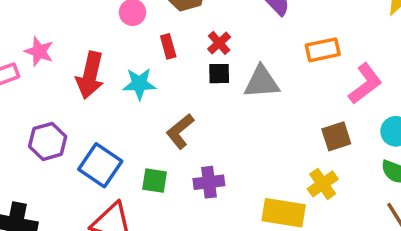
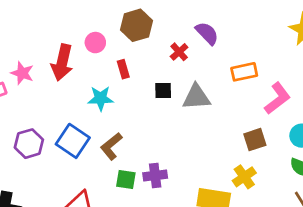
red cross: (219, 43) -> (179, 52), moved
red arrow: (90, 75) -> (62, 62), moved
brown L-shape: (180, 131) -> (111, 146), moved
blue square: (100, 165) -> (73, 141), moved
green square: (155, 181) -> (126, 179), moved

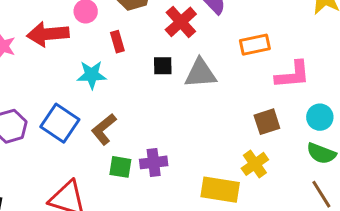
red cross: (179, 52) -> (181, 22), size x1.5
red arrow: (62, 62) -> (48, 34), turned 72
pink L-shape: (277, 98) -> (293, 75), turned 32

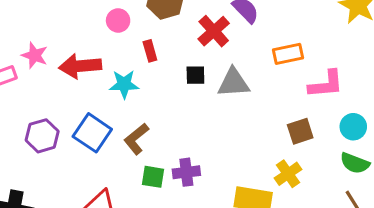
red arrow: (48, 34) -> (80, 66), moved

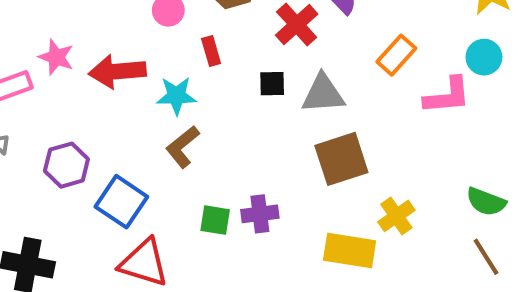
orange rectangle: (288, 54) -> (396, 55), turned -36
cyan circle: (353, 127) -> (484, 57), moved
brown square: (300, 131) -> (341, 159), moved, size x1.5
blue square: (92, 133) -> (121, 202), moved
brown L-shape: (136, 139) -> (183, 147), moved

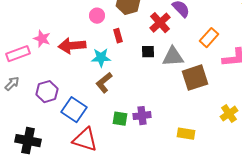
brown square: (341, 159) -> (195, 78), moved
yellow cross: (396, 216) -> (229, 114), moved
yellow rectangle: (350, 251) -> (186, 134), size x0.7

